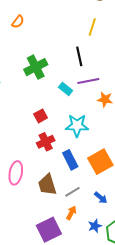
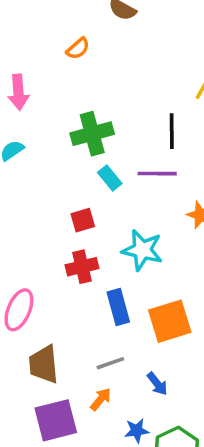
purple line: (88, 81) -> (157, 174), moved
cyan rectangle: (66, 89) -> (110, 178), moved
brown trapezoid: (47, 185) -> (44, 364), moved

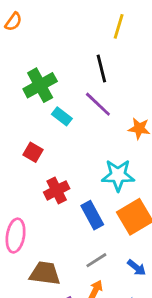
purple line: (157, 174) -> (98, 104), turned 56
red square: (83, 220) -> (33, 152), moved, turned -30
cyan star: (142, 250) -> (118, 175), moved
brown trapezoid: (44, 364) -> (45, 273), turned 116

